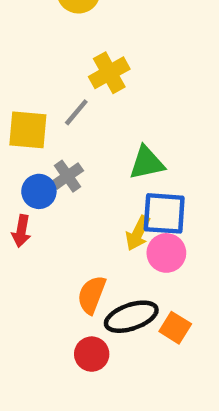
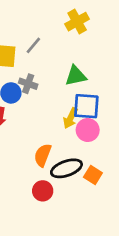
yellow cross: (109, 73) -> (77, 22), moved
gray cross: (68, 176) -> (28, 84), turned -36

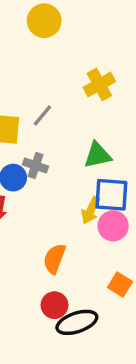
black ellipse: (66, 168) -> (77, 322), moved

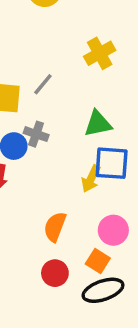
pink circle: (113, 226) -> (113, 230), moved
orange square: (120, 284) -> (98, 261), moved
black ellipse: (77, 322) -> (103, 290), moved

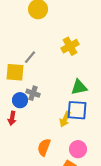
gray line: (43, 84) -> (30, 57), moved
green triangle: (98, 124) -> (79, 87), moved

